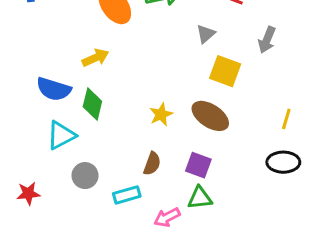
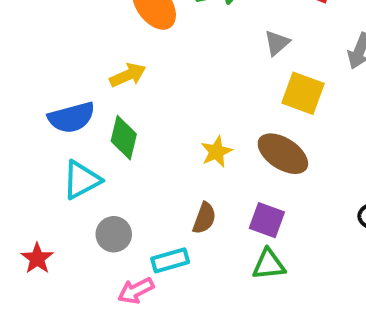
blue semicircle: (54, 89) -> (71, 117), turned -32
red star: (28, 193) -> (37, 258), turned -30
pink arrow: (167, 217) -> (136, 291), moved

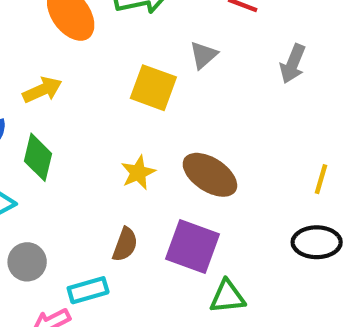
yellow square: (303, 93) -> (153, 88), moved
purple square: (267, 220) -> (193, 247), size x1.4
green triangle: (269, 264) -> (227, 297), moved

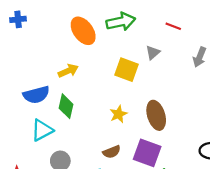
brown ellipse: (210, 175) -> (156, 115), turned 40
brown semicircle: (125, 244) -> (112, 152), turned 48

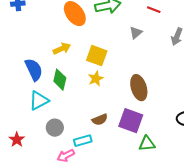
yellow square: (126, 70) -> (97, 56), moved
blue semicircle: (36, 95) -> (34, 70), turned -100
yellow star: (119, 114) -> (96, 79), moved

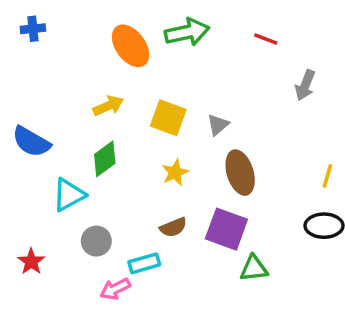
gray triangle: (136, 33) -> (218, 125), moved
blue semicircle: (34, 70) -> (31, 142), moved, turned 145
yellow star: (96, 79) -> (175, 173), moved
green diamond: (60, 80) -> (105, 159), turned 40

